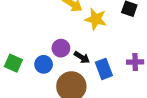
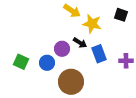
black arrow: (82, 57) -> (80, 43), moved
blue rectangle: (104, 69) -> (99, 54), moved

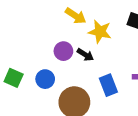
purple circle: (62, 49) -> (63, 51), moved
blue rectangle: (99, 54) -> (108, 85), moved

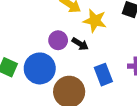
blue circle: (45, 79) -> (40, 68), size x1.6

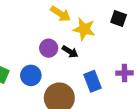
blue circle: (40, 68) -> (31, 75), size x0.7

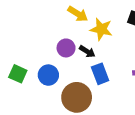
blue rectangle: (92, 81) -> (100, 74), moved

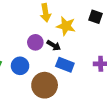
yellow arrow: (78, 14) -> (46, 13), turned 48
blue rectangle: (100, 74) -> (65, 65), turned -48

